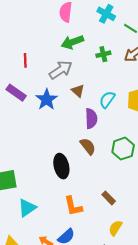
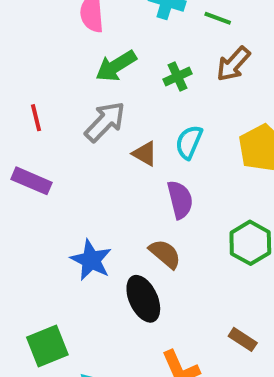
blue star: (47, 99) -> (91, 260), moved
cyan semicircle: (107, 100) -> (189, 142), moved
brown semicircle: (88, 146) -> (165, 254), moved

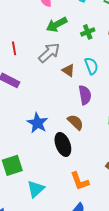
cyan semicircle: (189, 142) -> (91, 66), turned 132

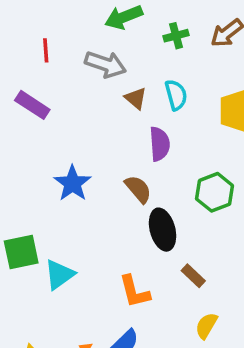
gray arrow: (49, 53) -> (106, 64), turned 55
black ellipse: (63, 144) -> (163, 230), moved
cyan triangle: (36, 189) -> (59, 274), moved

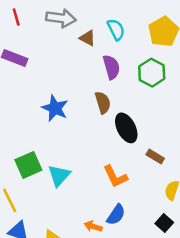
brown semicircle: (138, 189) -> (103, 103), turned 35
green hexagon: (215, 192) -> (152, 73), moved

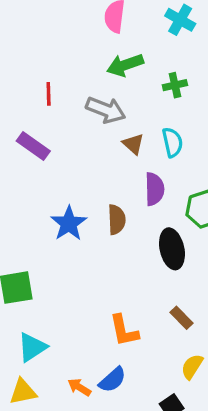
brown semicircle: (103, 103) -> (117, 220), moved
black ellipse: (126, 128) -> (172, 249), moved
cyan triangle: (59, 175) -> (32, 347), moved

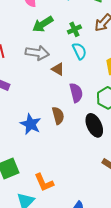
cyan semicircle: (172, 142) -> (79, 51), moved
orange L-shape: (124, 331) -> (44, 182), moved

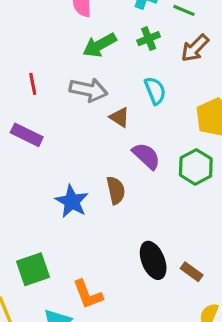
green cross: (74, 29) -> (149, 39), moved
purple semicircle: (76, 93) -> (146, 156), turned -36
black ellipse: (94, 125) -> (153, 260), moved

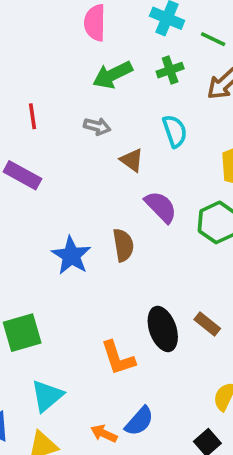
gray arrow: (88, 90) -> (97, 126), size x0.6
brown rectangle: (192, 272) -> (207, 324), moved
orange L-shape: (88, 294) -> (118, 358), moved

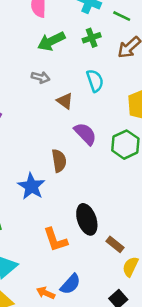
blue star: (71, 256) -> (31, 186), moved
brown rectangle: (207, 324) -> (115, 244), moved

